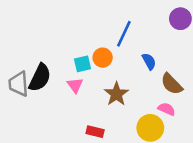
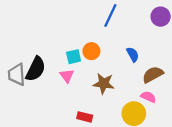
blue line: (124, 34) -> (110, 15), moved
brown semicircle: (172, 84) -> (153, 75), turned 105
brown star: (116, 94) -> (104, 83), turned -30

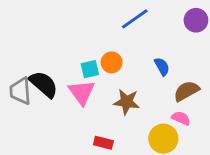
blue line: (110, 15) -> (135, 19), turned 30
black semicircle: (36, 69) -> (44, 84), turned -75
pink triangle: (67, 76) -> (82, 92), size x1.5

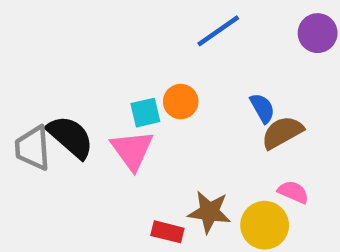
brown semicircle: (186, 91) -> (282, 132), moved
brown star: (127, 102) -> (209, 212), moved

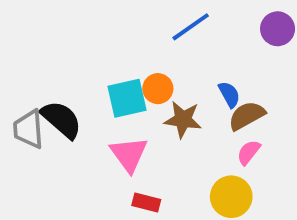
cyan square: (145, 113) -> (127, 98), size x1.5
pink triangle: (132, 150) -> (129, 154), moved
pink semicircle: (293, 192) -> (249, 152), moved, turned -76
brown star: (209, 212) -> (183, 119), moved

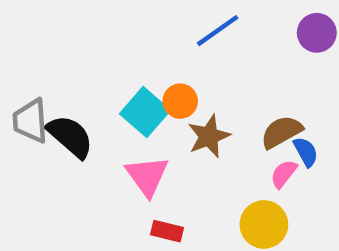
blue semicircle: (229, 94) -> (306, 152), moved
cyan square: (127, 98) -> (145, 112), turned -36
brown star: (183, 119) -> (209, 136), turned -30
gray trapezoid: (29, 129) -> (30, 121), moved

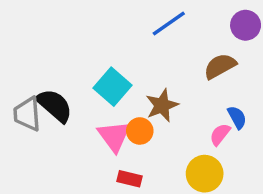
orange circle: (180, 101) -> (140, 131), moved
gray trapezoid: (30, 121) -> (27, 114), moved
brown semicircle: (282, 132) -> (220, 66), moved

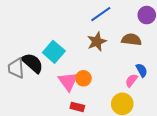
brown semicircle: (220, 66) -> (131, 40), turned 36
cyan square: (112, 87) -> (54, 52), moved
brown star: (162, 105) -> (97, 42), moved

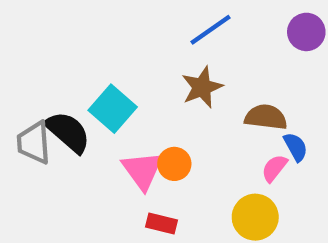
brown semicircle: (131, 40) -> (266, 117), moved

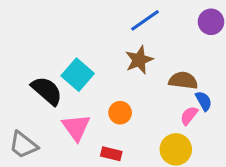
gray trapezoid: (34, 143) -> (23, 145), moved, turned -48
pink triangle: (142, 170) -> (76, 127), moved

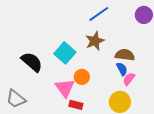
cyan square: (78, 75) -> (65, 53), moved
blue semicircle: (204, 101) -> (122, 69), moved
pink triangle: (76, 127) -> (65, 88), moved

